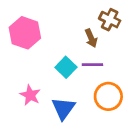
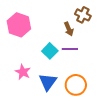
orange circle: (108, 96) -> (76, 85), moved

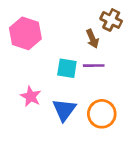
cyan square: (50, 51) -> (67, 68), turned -35

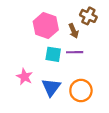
pink hexagon: (25, 33) -> (46, 26), moved

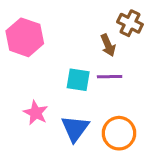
pink hexagon: (46, 26) -> (25, 37), moved

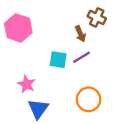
purple line: (110, 77) -> (82, 57), turned -30
blue triangle: (75, 128) -> (38, 109), moved

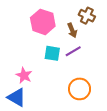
pink hexagon: (18, 28) -> (43, 22), moved
blue triangle: (38, 109) -> (17, 97), moved, turned -36

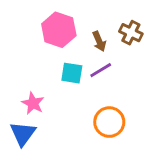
brown cross: (87, 16) -> (131, 33), moved
blue triangle: (17, 97) -> (23, 134), turned 36

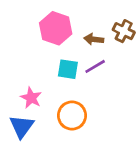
brown arrow: (99, 41) -> (94, 39), turned 120
orange circle: (109, 122) -> (72, 115), moved

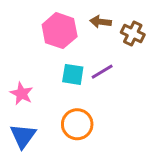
brown arrow: (94, 39) -> (101, 22), moved
pink star: (31, 98) -> (22, 94), moved

